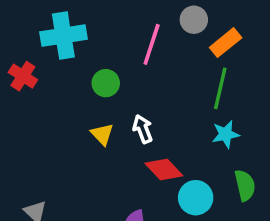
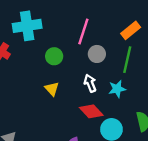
gray circle: (194, 20) -> (97, 54), moved
white arrow: (143, 129) -> (90, 83), moved
cyan star: (226, 134) -> (117, 89), moved

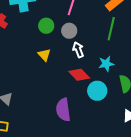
gray circle: (97, 54) -> (69, 31), moved
cyan star: (117, 89) -> (106, 64), moved

